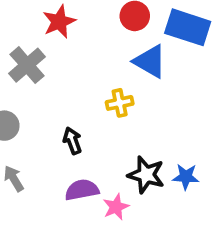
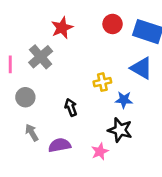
blue triangle: (150, 61) -> (142, 68), moved
blue star: (186, 177) -> (124, 100), moved
purple semicircle: (82, 190) -> (59, 145), moved

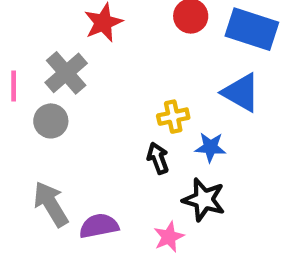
gray circle: (25, 97) -> (51, 121), moved
black arrow: (71, 107) -> (158, 158), moved
gray arrow: (32, 133) -> (51, 204), size x1.5

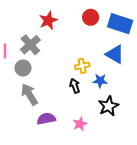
black star: (204, 200) -> (109, 106), moved, turned 30
gray arrow: (51, 204) -> (29, 94), moved

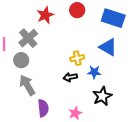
red circle: (91, 17) -> (77, 10), moved
black arrow: (75, 86) -> (70, 77), turned -80
purple semicircle: (46, 119) -> (43, 108), turned 96

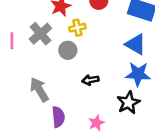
yellow cross: (77, 58) -> (77, 28), moved
gray circle: (21, 60) -> (68, 50), moved
blue star: (94, 72) -> (138, 74), moved, size x1.5

